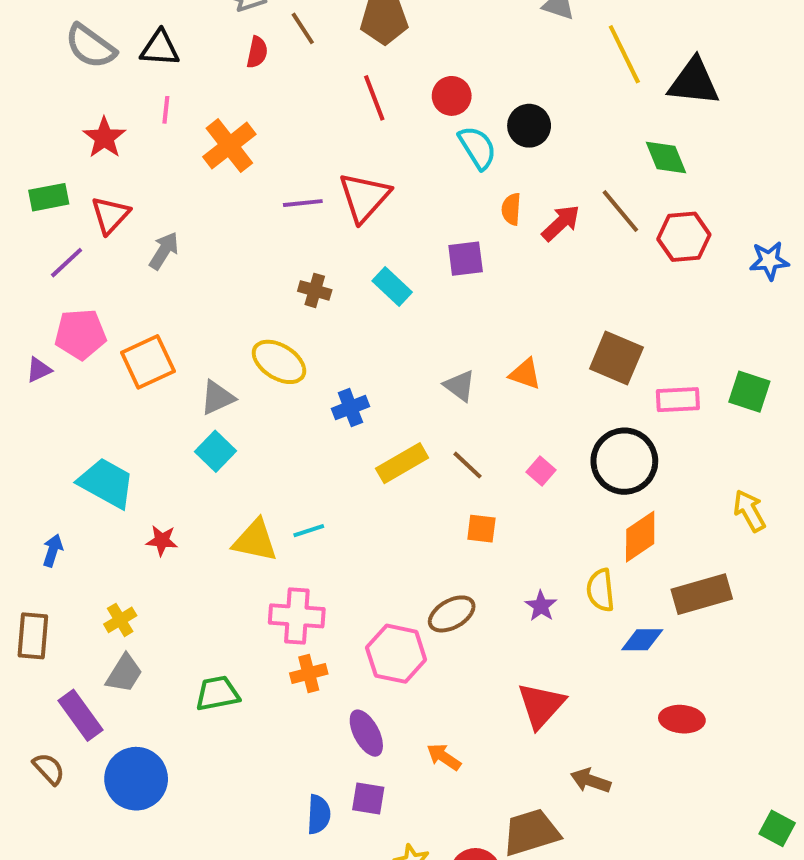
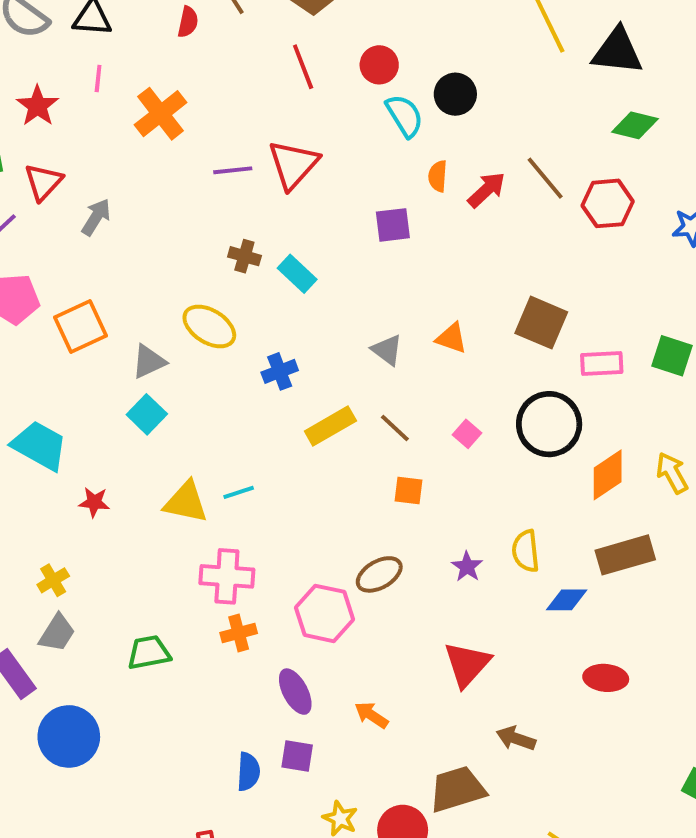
green diamond: (666, 157) -> (635, 125), moved, turned -54
cyan rectangle: (392, 286) -> (297, 274), moved
orange diamond: (640, 537) -> (608, 475), moved

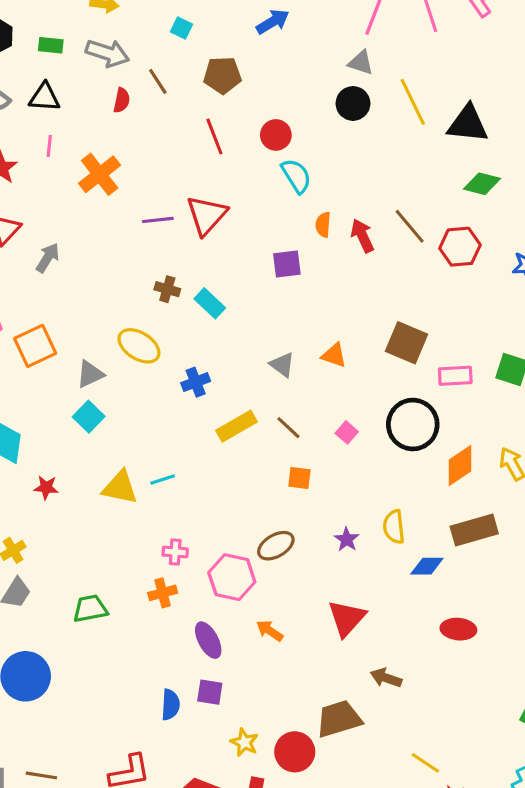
black circle: (455, 94) -> (353, 103), moved
red arrow: (487, 190) -> (362, 236), turned -72
pink cross: (227, 576) -> (175, 552), moved, size x0.6
orange arrow: (371, 715) -> (270, 631), moved

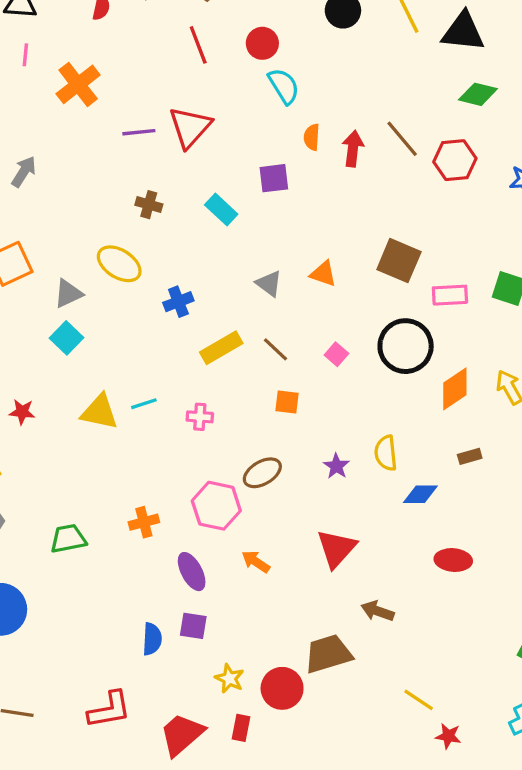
red arrow: (362, 236) -> (353, 149), turned 32
cyan rectangle: (210, 303) -> (221, 209), moved
brown rectangle: (474, 530) -> (470, 456), size x0.5
pink cross: (175, 552) -> (200, 417), moved

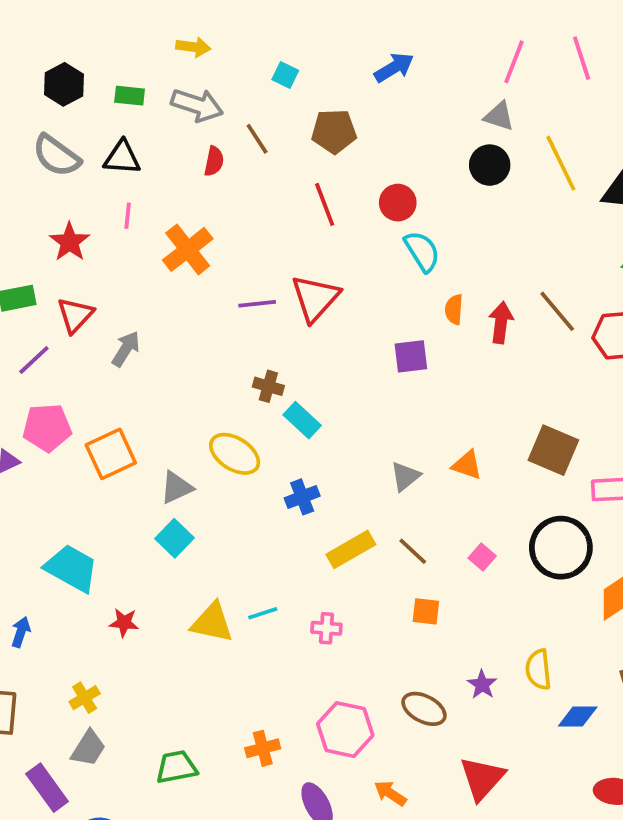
cyan rectangle: (221, 209) -> (302, 420), moved
gray triangle: (269, 284) -> (405, 476), turned 44
brown ellipse: (262, 473) -> (424, 709), moved, turned 57

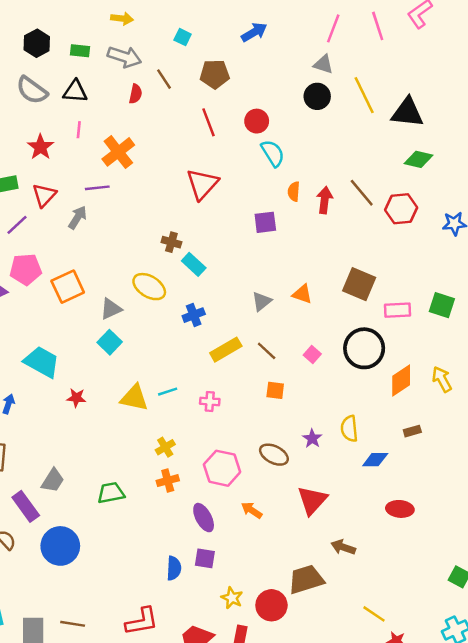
purple line: (257, 304) -> (97, 188), moved
yellow cross: (85, 698) -> (165, 447), moved

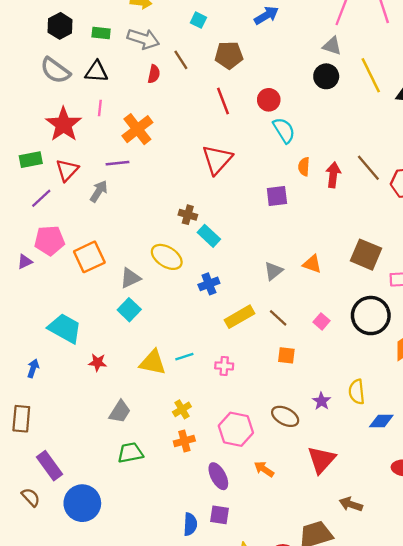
red star: (40, 147) -> (64, 124), size x1.4
gray trapezoid: (53, 481) -> (120, 412), moved

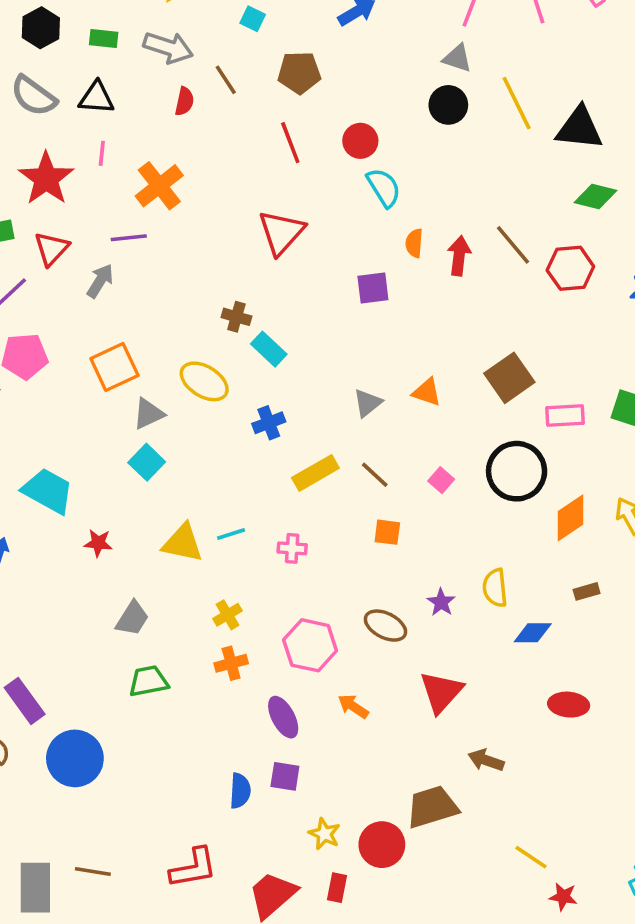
brown square: (366, 255) -> (509, 378), turned 32
orange square: (89, 257) -> (114, 367), moved

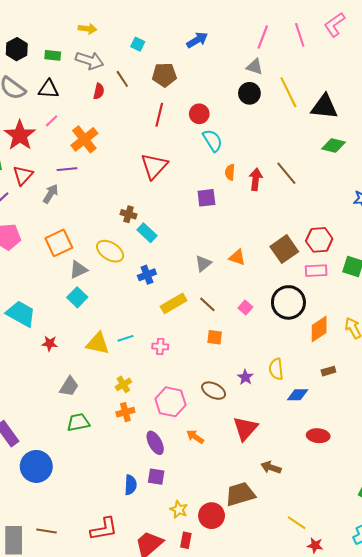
red line: (290, 143) -> (159, 115), turned 35
pink line: (102, 153) -> (52, 121), turned 40
red hexagon: (570, 268) -> (319, 240), moved

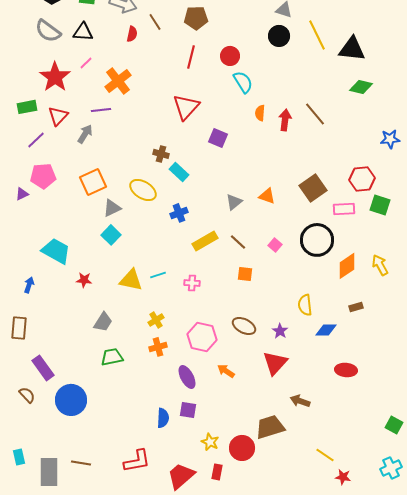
purple square: (206, 198) -> (218, 138), moved, turned 30
red hexagon: (319, 240) -> (362, 179), moved
purple star: (245, 377) -> (280, 331), moved

